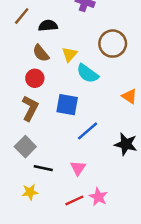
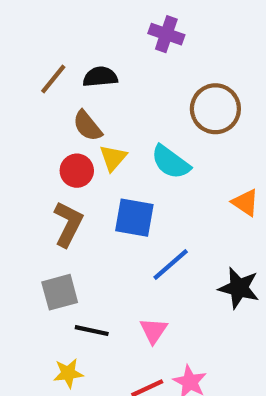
brown line: (22, 16) -> (53, 79), moved
yellow triangle: (70, 54) -> (113, 158), moved
gray square: (25, 147) -> (60, 292), turned 30

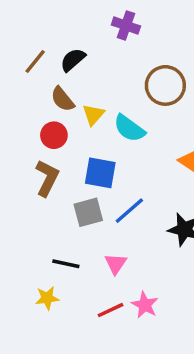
black semicircle: (100, 77) -> (73, 60), turned -36
yellow triangle: (113, 158) -> (93, 115), moved
gray square: (60, 292) -> (88, 212), moved

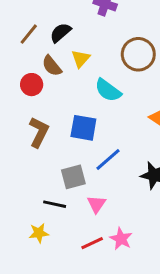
yellow triangle: (93, 115) -> (81, 59), moved
red circle: (54, 135) -> (32, 85), moved
gray square: (88, 212) -> (73, 177), moved

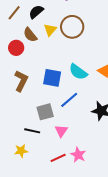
brown circle: (138, 54) -> (72, 27), moved
cyan semicircle: (108, 90) -> (78, 72), moved

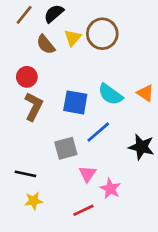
red circle: (16, 48) -> (27, 77), moved
black line: (32, 131) -> (25, 174), moved
pink star: (78, 155) -> (110, 189), moved

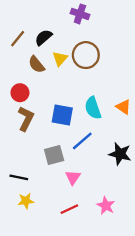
cyan semicircle: (110, 94) -> (93, 108), turned 35
pink star: (110, 189) -> (106, 206), moved

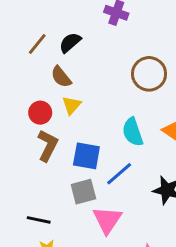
brown circle: (86, 55) -> (149, 74), moved
yellow triangle: (60, 59) -> (72, 105), moved
blue square: (62, 115) -> (86, 156), moved
pink triangle: (73, 177) -> (107, 220), size x1.5

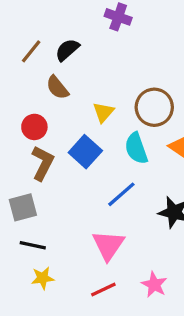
brown circle: (149, 74) -> (154, 107), moved
yellow triangle: (72, 105) -> (103, 112), moved
blue square: (86, 156) -> (85, 152), moved, turned 32
gray square: (83, 192) -> (23, 207), moved

